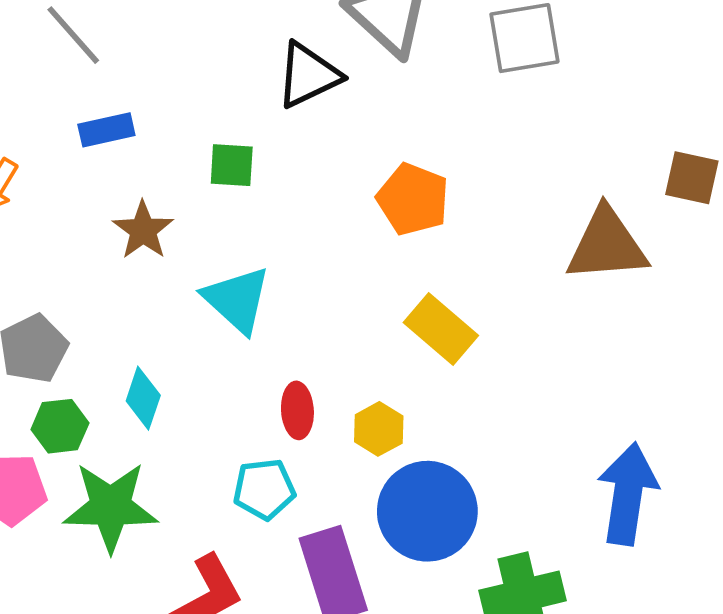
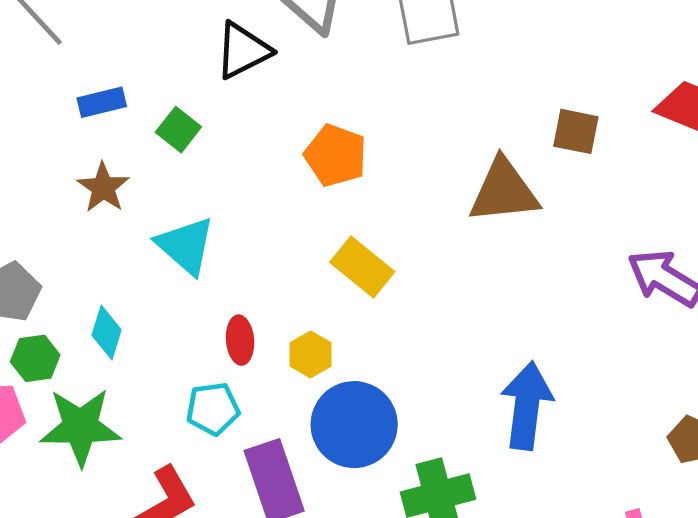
blue rectangle: (106, 130) -> (102, 102), moved
green square: (232, 165) -> (178, 130), turned 36

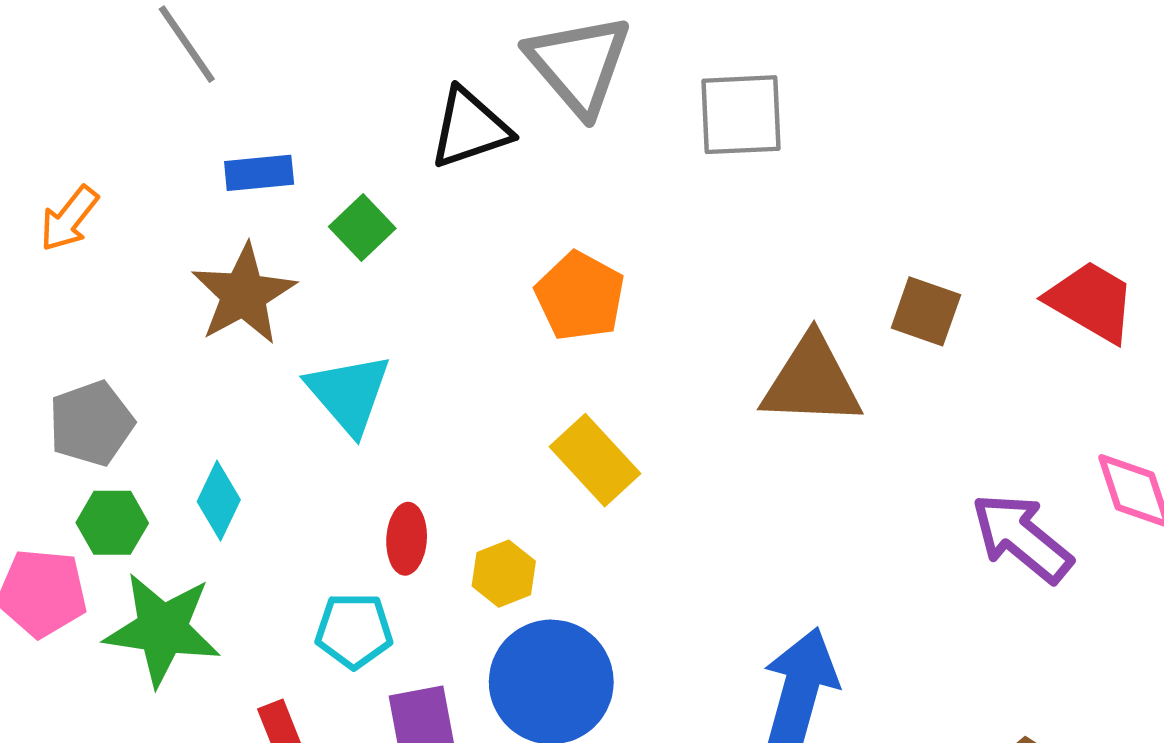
brown star: (103, 188) -> (244, 294), size x1.4

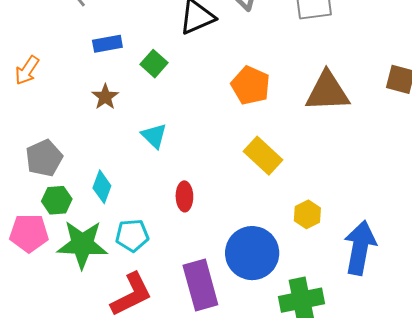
brown star: (244, 294) -> (105, 97), size x0.6
brown triangle: (811, 381) -> (327, 92), moved
cyan triangle: (349, 394) -> (154, 136), size x0.7
yellow hexagon: (504, 574) -> (307, 214), moved
cyan pentagon: (354, 631) -> (132, 235), moved

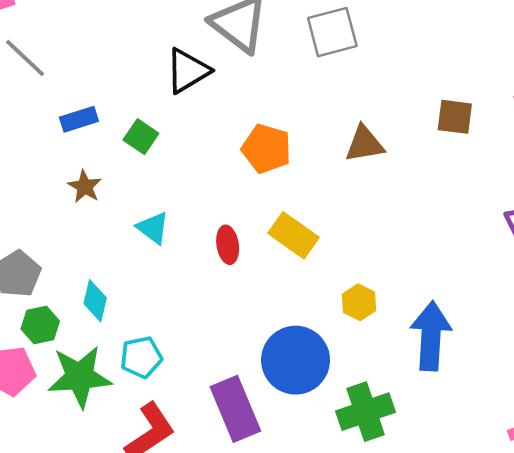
brown triangle: (327, 92) -> (364, 144), size x0.7
red ellipse: (184, 196) -> (228, 245), moved

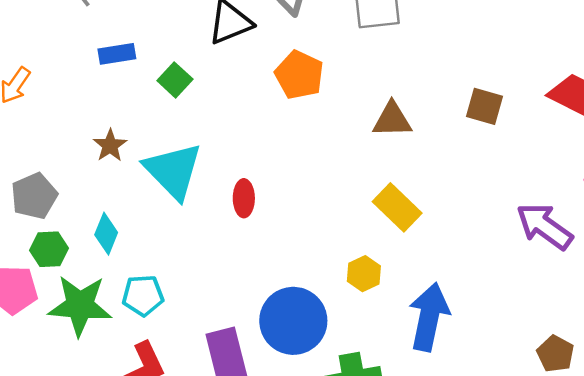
orange pentagon: (266, 149) -> (299, 75), moved
brown star: (85, 187) -> (110, 145), moved
cyan triangle: (153, 228) -> (173, 171), size x1.8
yellow rectangle: (293, 235) -> (397, 207), moved

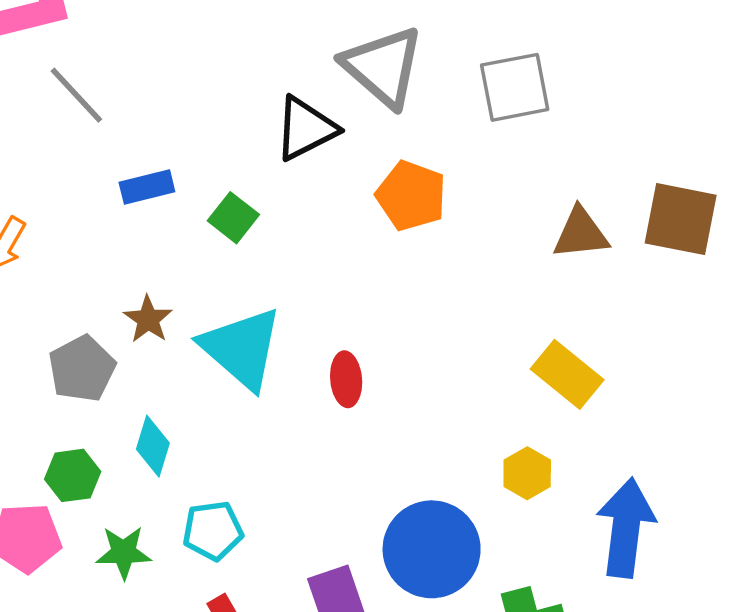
brown square: (484, 106) -> (681, 219), size x1.4
brown triangle: (392, 120) -> (581, 233), moved
gray pentagon: (34, 196) -> (82, 369), moved
green star: (80, 305) -> (124, 552), size x0.6

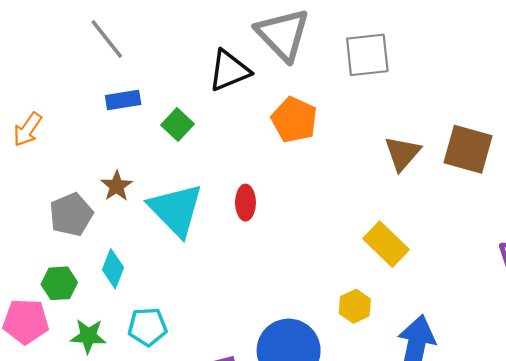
gray line: (76, 95) -> (107, 39), moved
brown triangle: (581, 233) -> (402, 153), turned -48
red ellipse: (346, 379) -> (245, 203), moved

